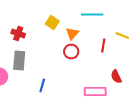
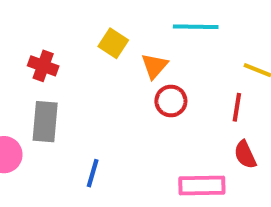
red line: (103, 46) -> (237, 107), moved
red circle: (71, 52) -> (171, 101), moved

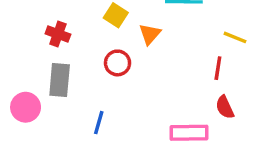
red circle: (171, 101) -> (117, 63), moved

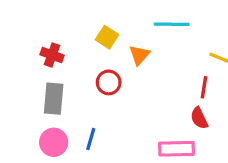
pink circle: (26, 107) -> (54, 142), moved
red semicircle: (225, 107) -> (199, 118), moved

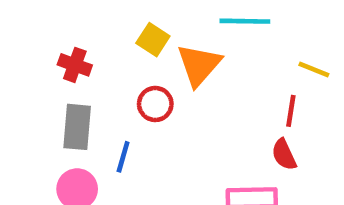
orange triangle: (139, 55) -> (199, 65), size x1.5
blue line: (91, 139) -> (123, 157), moved

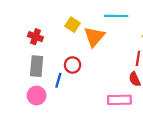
red circle: (155, 104) -> (73, 65), moved

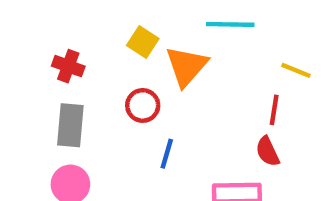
red circle: (73, 65) -> (143, 105), moved
blue line: (58, 80) -> (167, 154), moved

